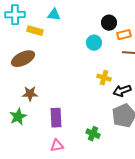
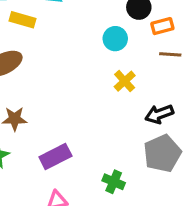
yellow cross: (104, 78) -> (125, 81), moved, turned 32
purple rectangle: (56, 118) -> (55, 157), turned 66

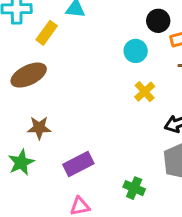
yellow rectangle: (22, 20) -> (47, 33), turned -70

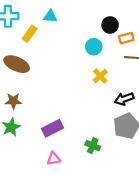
brown ellipse: (29, 75) -> (17, 64), turned 50
brown star: (39, 128) -> (13, 101), moved

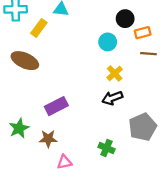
black arrow: (124, 99) -> (112, 98), moved
brown star: (13, 101) -> (48, 139), moved
purple rectangle: (52, 128) -> (56, 106), moved

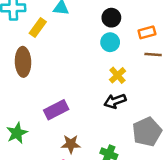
black circle: (125, 19) -> (111, 18), moved
brown ellipse: (25, 61) -> (23, 62), turned 64
brown star: (48, 139) -> (71, 144), moved

